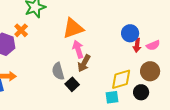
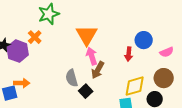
orange triangle: (73, 28) -> (87, 35), turned -40
red arrow: (137, 45) -> (129, 54), moved

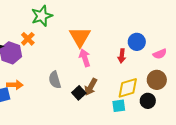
brown arrow: (98, 70) -> (91, 87), moved
gray semicircle: (72, 78) -> (55, 80), moved

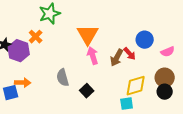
red arrow: (122, 56) -> (130, 54), turned -48
brown arrow: (91, 87) -> (117, 58), moved
black circle: (148, 101) -> (165, 92), moved

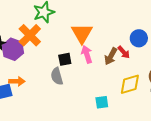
orange cross: (36, 37) -> (30, 35), size x1.6
black square: (87, 91) -> (65, 59), moved, turned 32
cyan square: (127, 104) -> (102, 102), moved

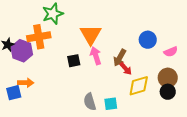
orange cross: (30, 35) -> (39, 37), turned 35
red arrow: (124, 52) -> (126, 69), moved
gray semicircle: (57, 76) -> (90, 102), moved

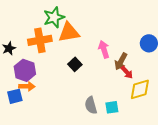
orange triangle: (91, 35) -> (69, 32), moved, turned 50
purple hexagon: (22, 51) -> (25, 70), moved
pink arrow: (96, 56) -> (104, 49), moved
black square: (74, 61) -> (75, 64), turned -32

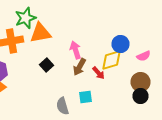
brown arrow: (121, 61) -> (80, 67), moved
yellow diamond: (140, 89) -> (112, 60), moved
cyan square: (112, 107) -> (86, 97), moved

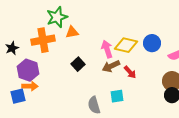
orange triangle: (40, 33) -> (72, 32), size x0.6
yellow diamond: (112, 60) -> (126, 45), moved, turned 30
brown arrow: (80, 67) -> (111, 66), turned 36

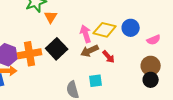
orange triangle: (72, 32) -> (51, 17), turned -48
orange cross: (43, 40) -> (30, 54), moved
black square: (78, 64) -> (57, 49), size x1.5

